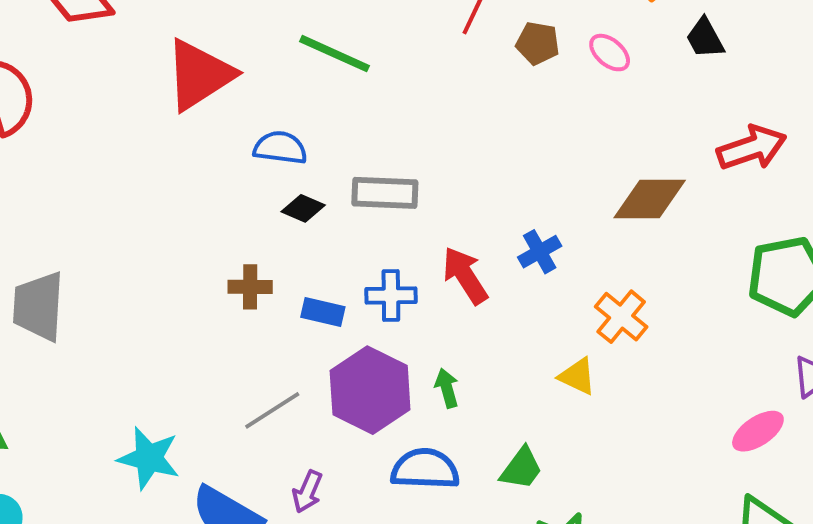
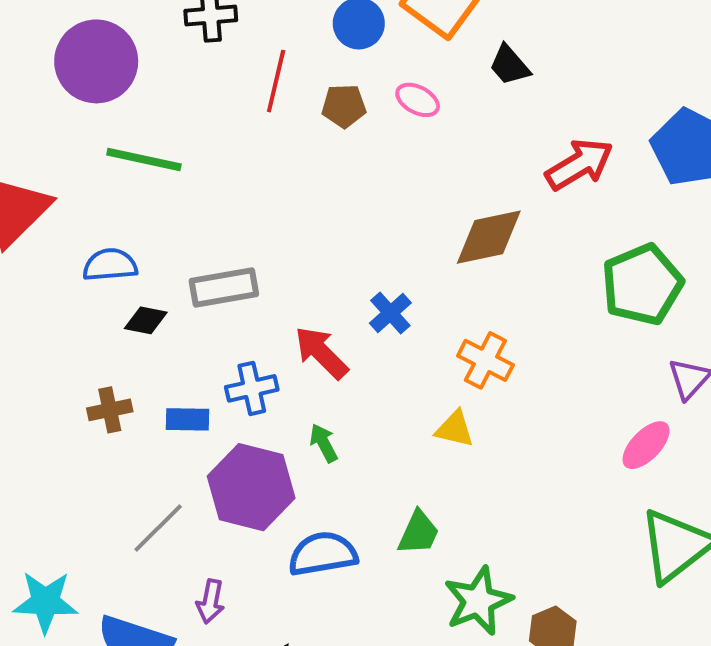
green arrow: (447, 388) -> (324, 443), moved

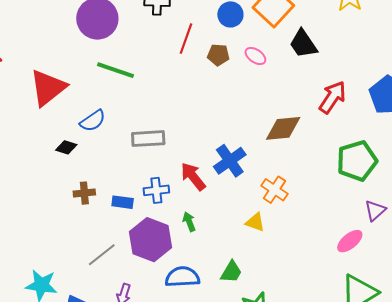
black trapezoid: (509, 65) -> (303, 44), size x1.4
red arrow: (579, 164) -> (332, 97), turned -32
blue semicircle: (110, 265) -> (93, 121), turned 144
blue cross: (390, 313) -> (230, 161), size x1.5
black diamond: (146, 320) -> (66, 147), moved

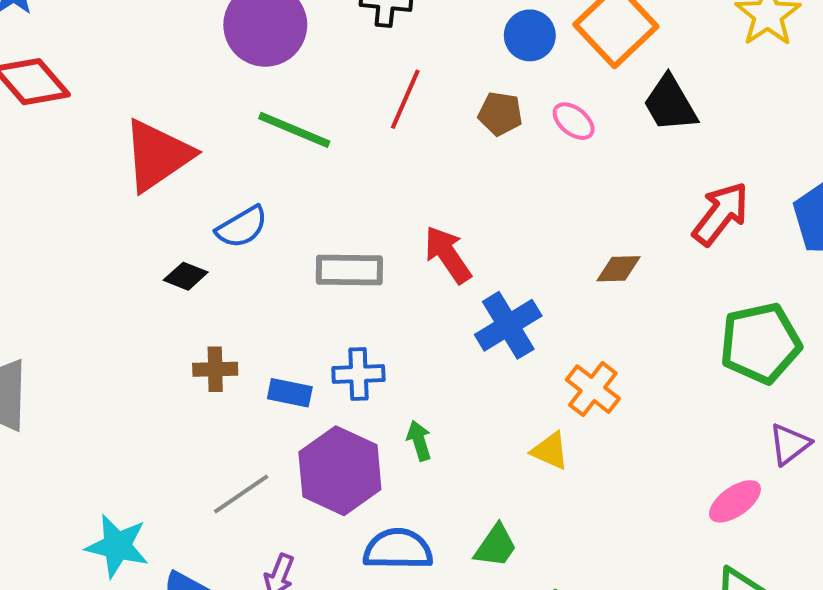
red line: (186, 39) -> (405, 99), moved
brown diamond: (283, 128) -> (618, 269), size x0.6
red arrow: (193, 177) -> (448, 255), moved

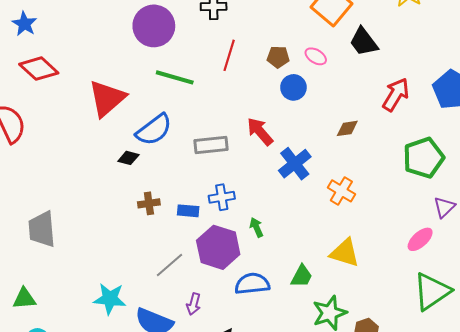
blue circle: (530, 35) -> (293, 87), moved
blue semicircle: (242, 227) -> (154, 130), size x1.4
yellow triangle: (550, 451) -> (345, 253), moved, size x1.5

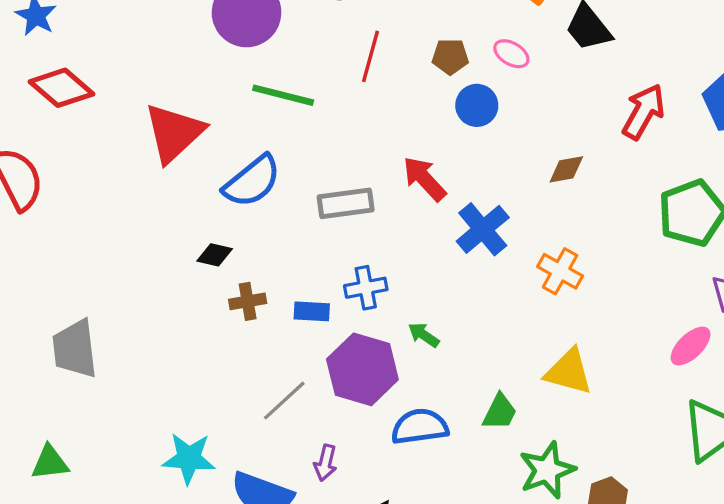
black diamond: (128, 158) -> (215, 255), moved
green arrow: (256, 227) -> (424, 335), turned -30

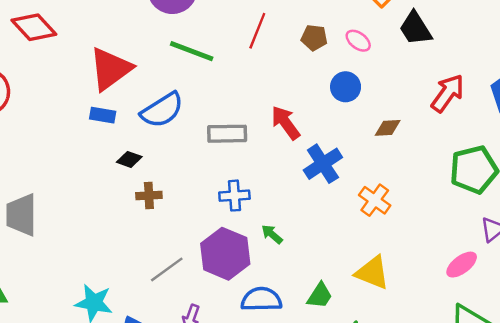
blue circle: (477, 105) -> (346, 87), moved
blue rectangle: (312, 311) -> (103, 115), moved

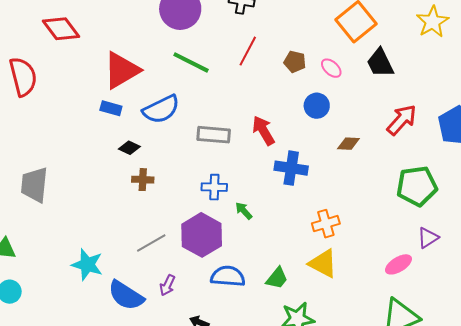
blue cross: (323, 164) -> (291, 168), turned 36
orange cross: (375, 200) -> (326, 224), moved, turned 32
green arrow: (272, 234) -> (244, 211), moved

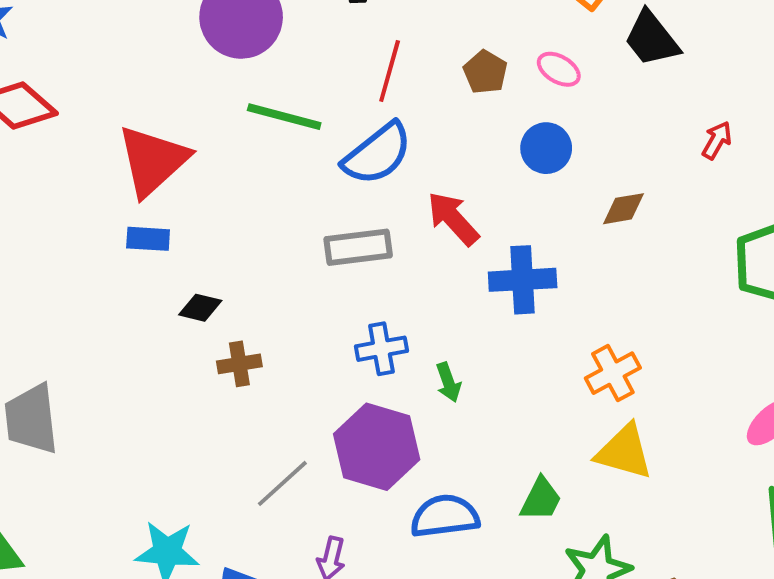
brown pentagon: (295, 62) -> (485, 72), turned 30
blue semicircle: (161, 109) -> (377, 154), moved
red arrow: (402, 120) -> (717, 140), size x0.6
green arrow: (244, 211) -> (448, 382), turned -144

